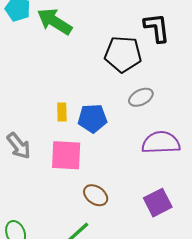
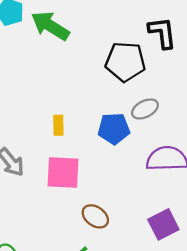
blue pentagon: (92, 118) -> (114, 129), moved

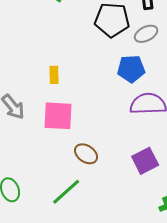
gray ellipse: (145, 109) -> (146, 34), moved
blue pentagon: (114, 129) -> (131, 69), moved

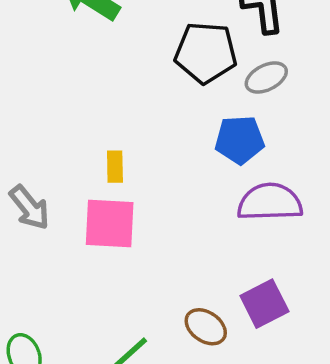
yellow rectangle: (54, 75) -> (115, 167), moved
brown ellipse: (86, 154) -> (206, 327), moved

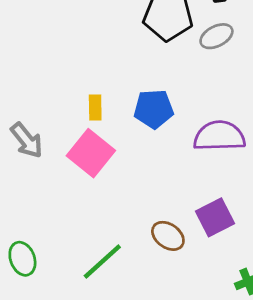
blue pentagon: (240, 140) -> (154, 109), moved
pink square: (110, 223) -> (91, 153), turned 36

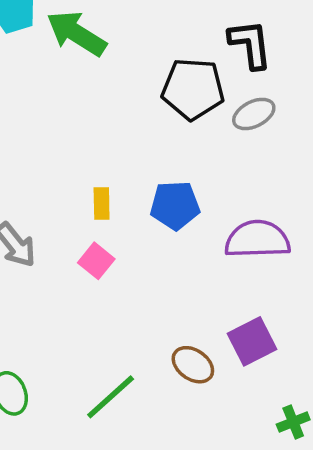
pink square: (91, 153) -> (96, 261), size x0.6

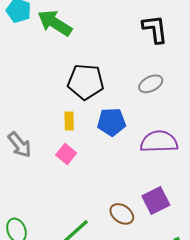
black pentagon: (193, 89) -> (86, 82), moved
gray ellipse: (254, 114) -> (151, 84), moved

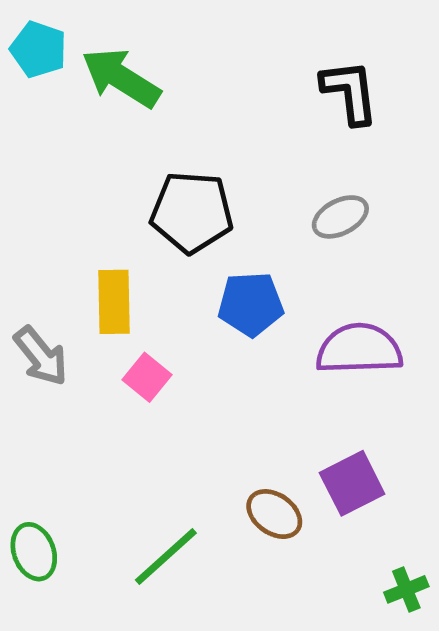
yellow rectangle: (69, 121) -> (114, 302), moved, size x1.5

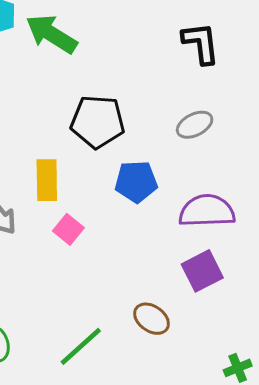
purple square: (352, 483) -> (202, 271), moved

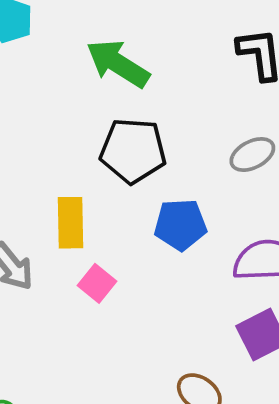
green arrow: (51, 34) -> (118, 64), moved

